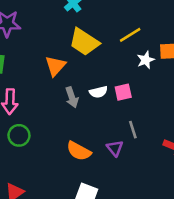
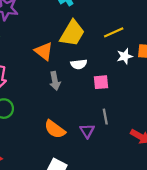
yellow trapezoid: (84, 42) -> (72, 33), turned -100
orange triangle: (55, 66) -> (44, 51), turned -42
white semicircle: (98, 92) -> (79, 64), moved

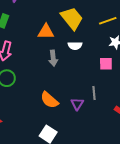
yellow trapezoid: (72, 33) -> (72, 18), turned -75
orange triangle: (44, 51) -> (46, 32), turned -42
pink square: (101, 82) -> (106, 64), moved

